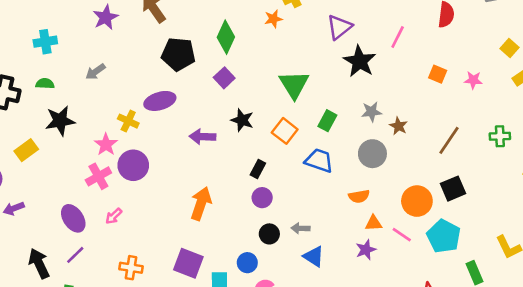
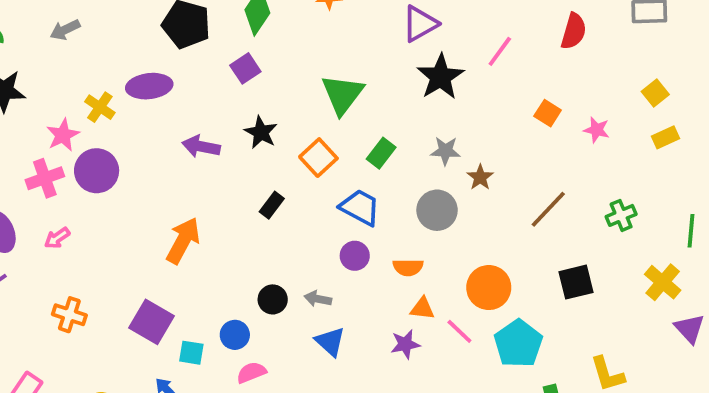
green cross: (500, 136) -> (621, 215), turned -30
black square: (453, 189) -> (576, 282), moved
purple circle: (262, 198) -> (355, 256), moved

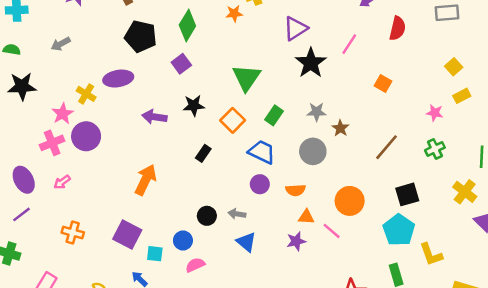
pink star: (597, 130) -> (435, 113), moved
black star: (261, 132) -> (194, 106), turned -30
cyan pentagon: (518, 344) -> (399, 230), moved

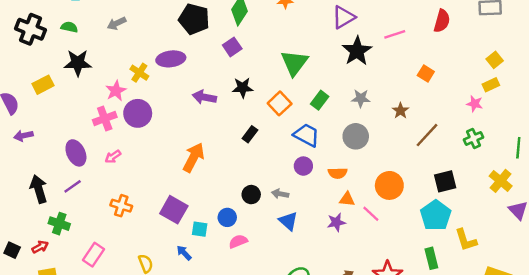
pink line: (349, 44) -> (395, 34), turned 36
yellow rectangle: (462, 96) -> (491, 85), moved
brown star: (340, 128) -> (400, 111), moved

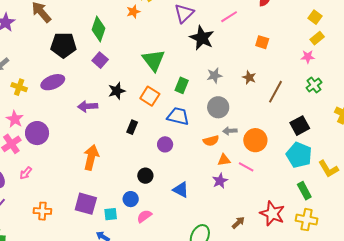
yellow cross: (139, 73) -> (19, 87), moved
purple circle: (303, 166) -> (165, 144), moved
gray arrow: (280, 194) -> (230, 131), moved

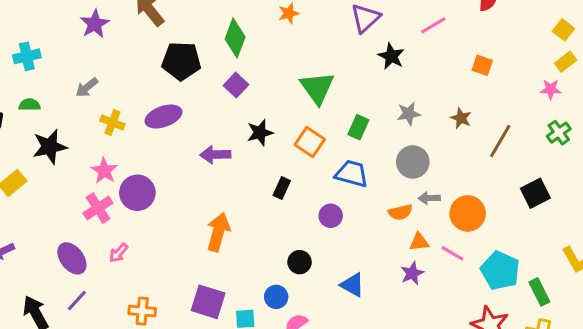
black star: (202, 38) -> (391, 56), size x0.7
cyan pentagon: (299, 155) -> (500, 271), moved

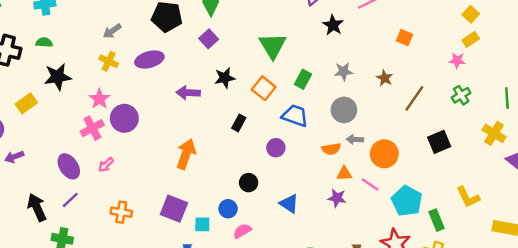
gray arrow: (87, 87) -> (112, 31), moved
purple star: (412, 273) -> (337, 198), turned 30

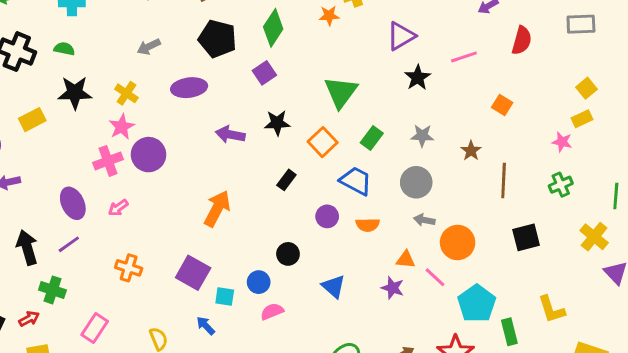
yellow cross: (109, 61) -> (126, 93), moved
brown line: (414, 98) -> (504, 181), turned -40
orange semicircle: (331, 149) -> (368, 225), moved

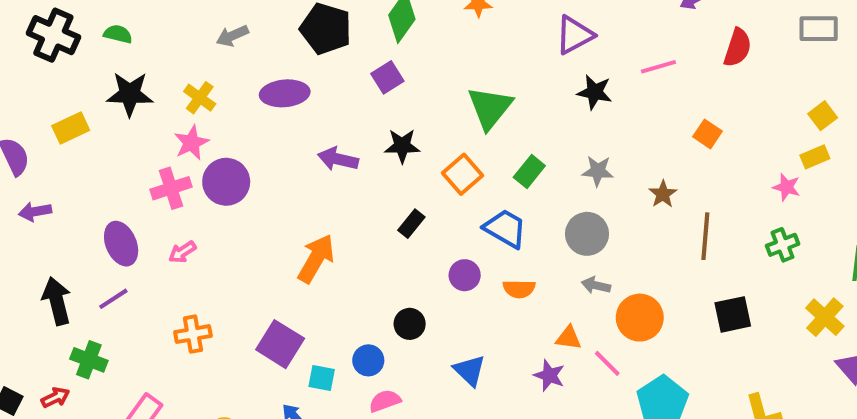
black star: (418, 78) -> (595, 92), turned -30
orange cross: (129, 268) -> (193, 334), turned -30

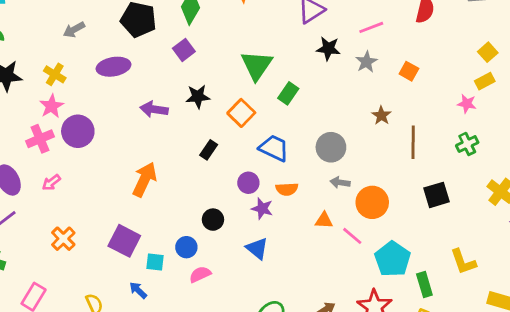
gray star: (598, 171) -> (366, 62), moved, turned -30
green rectangle: (529, 172) -> (288, 93), moved
orange cross: (193, 334) -> (63, 239), turned -30
purple star: (549, 375) -> (262, 209), moved

